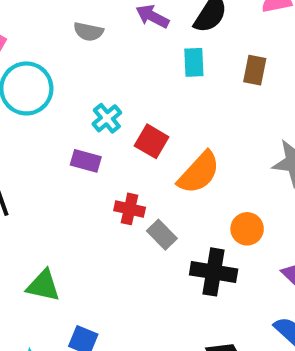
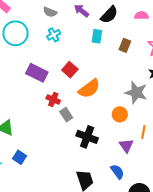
cyan cross: (107, 118) -> (54, 35), moved
purple rectangle: (86, 161) -> (37, 73), size x1.5
orange circle: (247, 229) -> (120, 114), moved

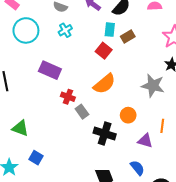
brown rectangle: (125, 45) -> (128, 37), moved, turned 40
red square: (70, 70) -> (104, 51), moved
orange circle: (120, 114) -> (128, 115), moved
purple triangle: (126, 146) -> (145, 141), turned -35

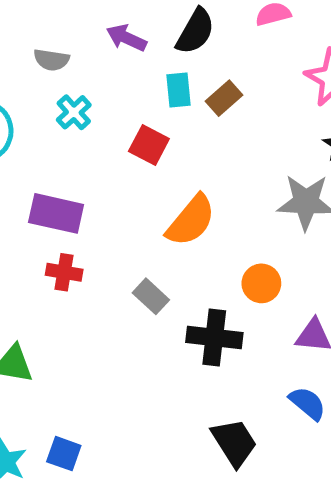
red square: (104, 51) -> (149, 145), moved
red cross: (68, 97) -> (64, 272), moved
blue square: (36, 158) -> (64, 454), moved

